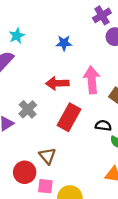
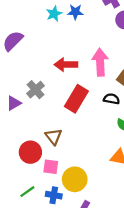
cyan star: (17, 36) -> (54, 14), moved
blue star: (64, 43) -> (75, 12), moved
black semicircle: (103, 126) -> (111, 99), moved

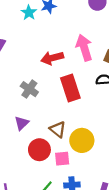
red rectangle: (76, 99) -> (70, 88), turned -35
purple triangle: (14, 103) -> (22, 123), moved
yellow circle: (75, 179) -> (82, 140), moved

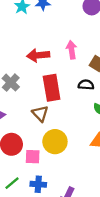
pink arrow: (84, 48) -> (72, 50), size x0.7
brown triangle: (58, 129) -> (40, 114), moved

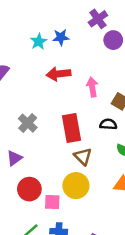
red arrow: (38, 55) -> (58, 74), moved
brown triangle: (40, 114) -> (83, 156), moved

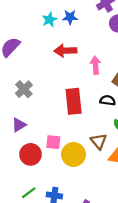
gray cross: (28, 123) -> (24, 89), moved
brown triangle: (83, 156) -> (99, 141), moved
pink square: (52, 202) -> (53, 142), moved

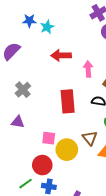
blue star: (70, 17) -> (29, 21), moved
purple triangle: (19, 125) -> (18, 122), turned 40
red circle: (31, 154) -> (42, 165), moved

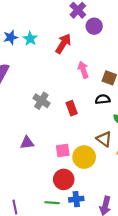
red arrow: (61, 55) -> (63, 44), moved, turned 138
gray cross: (23, 90) -> (41, 101), moved
red rectangle: (68, 101) -> (72, 108), size x0.6
green line: (26, 184) -> (52, 203), turned 56

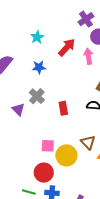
blue star: (11, 37) -> (39, 67), moved
pink arrow: (83, 70) -> (88, 56), moved
purple triangle: (27, 143) -> (18, 109), moved, turned 40

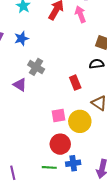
blue star: (39, 67) -> (21, 38), moved
red rectangle: (63, 108) -> (75, 83), moved

